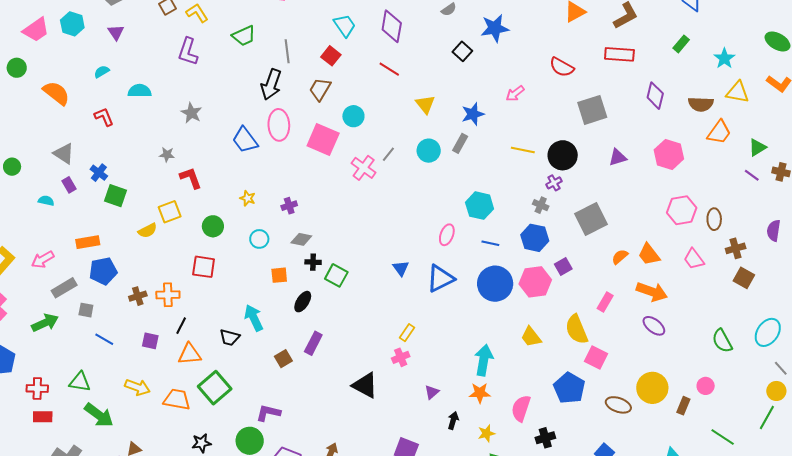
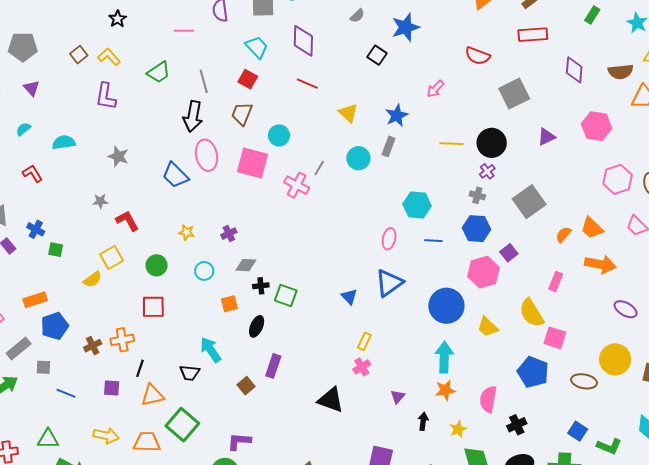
green square: (116, 196) -> (56, 250), size x0.7
blue triangle: (401, 268) -> (349, 297), moved
blue circle: (495, 284) -> (446, 306), moved
purple ellipse: (654, 326) -> (626, 309), moved

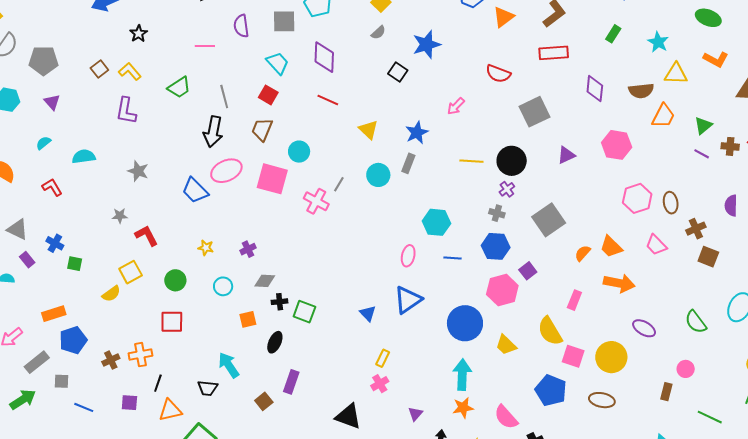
pink ellipse: (207, 155) -> (226, 171), turned 76
yellow circle: (615, 359) -> (611, 357), moved
pink semicircle: (488, 399) -> (506, 417), turned -52

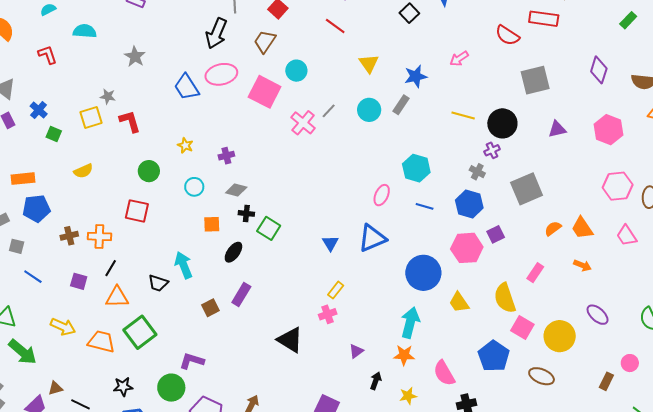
red rectangle: (554, 53) -> (544, 19), moved
yellow square: (131, 272) -> (91, 118), moved
orange arrow: (619, 283) -> (583, 265), size x0.6

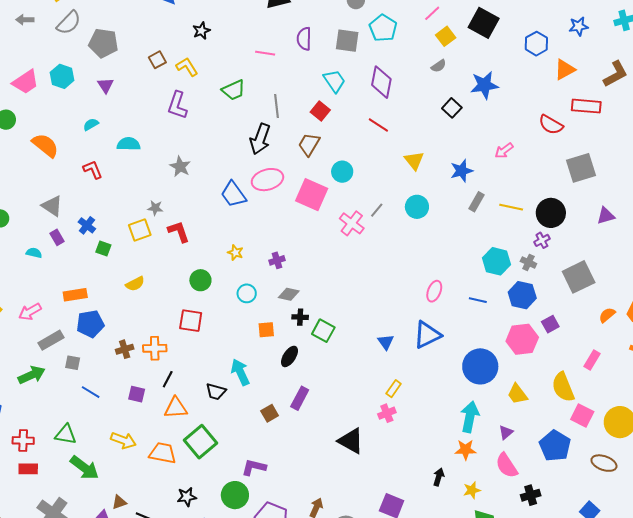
gray rectangle: (401, 105) -> (476, 202), moved
cyan hexagon: (416, 168) -> (496, 261), moved
purple triangle: (356, 351) -> (506, 432), moved

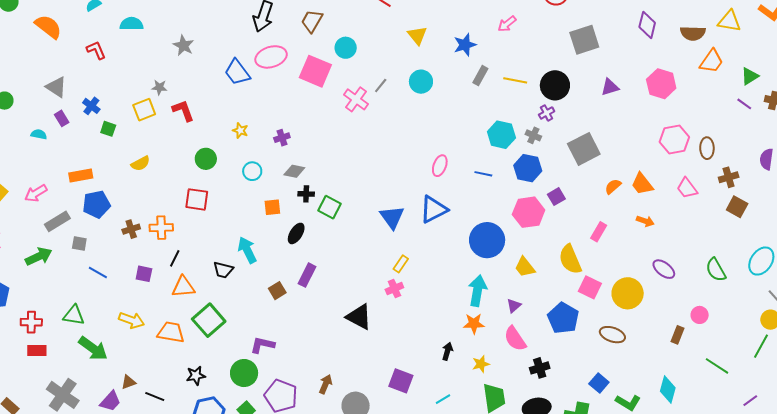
blue triangle: (386, 342) -> (392, 217), size x1.5

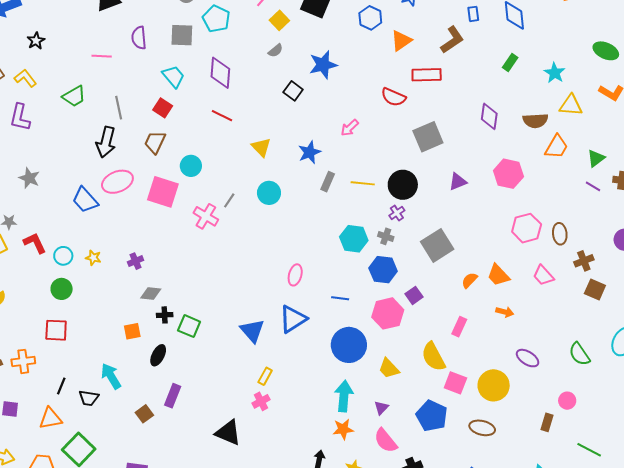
cyan circle: (252, 171) -> (63, 256), moved
blue line: (483, 174) -> (340, 298), moved
black line: (175, 258) -> (61, 386), moved

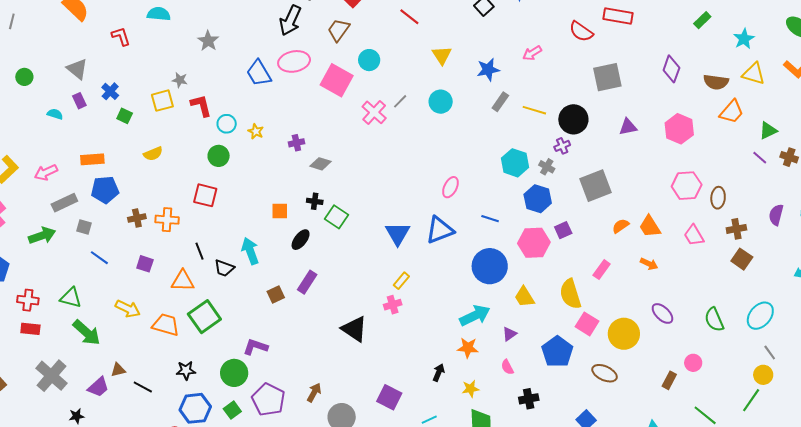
gray diamond: (151, 294) -> (321, 164), moved
black line: (61, 386) -> (200, 251), turned -54
cyan arrow: (344, 396) -> (475, 315), turned 48
pink semicircle: (386, 441) -> (507, 367), size x0.6

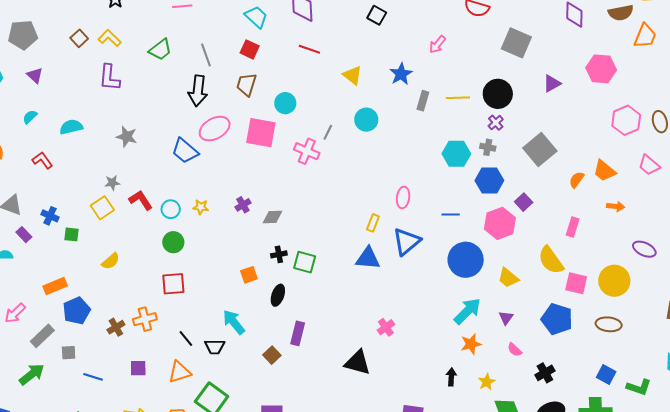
gray square: (607, 77) -> (516, 43), turned -36
blue triangle: (398, 234) -> (368, 258), turned -36
yellow rectangle: (401, 281) -> (373, 223), moved

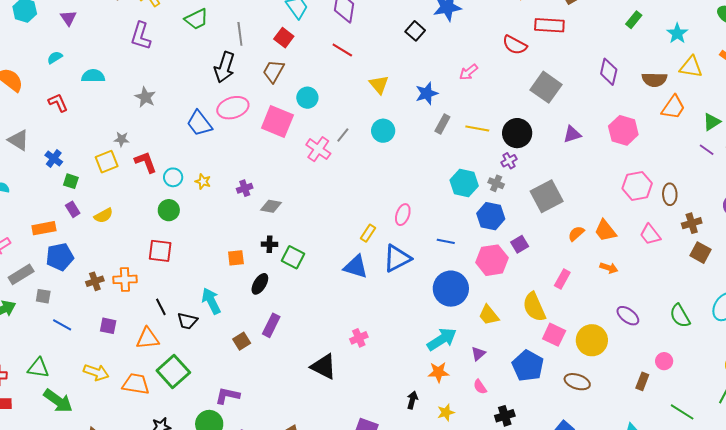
purple rectangle: (24, 235) -> (73, 209), moved

